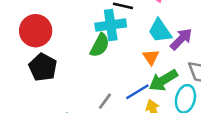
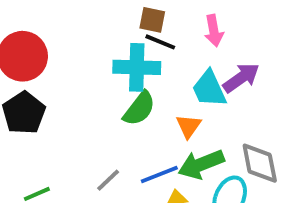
purple arrow: (181, 39) -> (241, 78), moved
green semicircle: (100, 45) -> (139, 109), moved

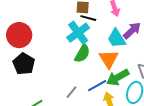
cyan cross: (137, 67) -> (78, 33), turned -30
orange triangle: (189, 126) -> (109, 59), size x1.5

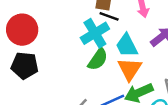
cyan trapezoid: (116, 38) -> (127, 45), moved
black pentagon: (24, 64) -> (25, 66), turned -30

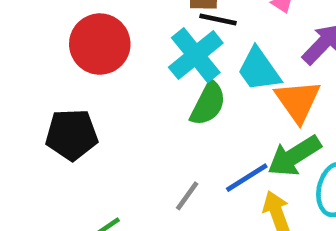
red circle: (22, 30) -> (100, 44), moved
orange triangle: (130, 69) -> (298, 101), moved

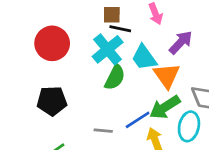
black pentagon: (72, 135) -> (52, 101), moved
gray line: (187, 196) -> (103, 131), turned 60

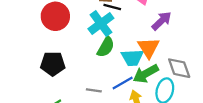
cyan trapezoid: (144, 58) -> (132, 58), moved, turned -60

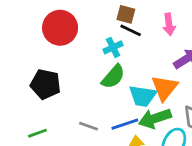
cyan cross: (101, 24) -> (113, 47), size x0.6

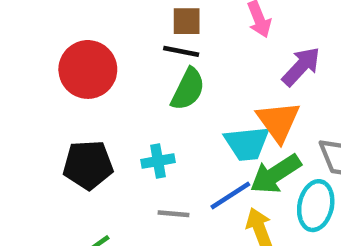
black line: (131, 30) -> (181, 51), moved
cyan cross: (113, 47) -> (158, 161), moved, turned 30
green semicircle: (113, 77) -> (188, 89), moved

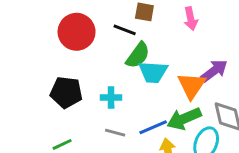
black line: (181, 51) -> (125, 30), moved
purple arrow: (301, 66) -> (214, 71), moved
cyan trapezoid: (247, 143) -> (153, 72), moved

